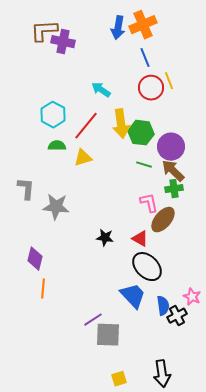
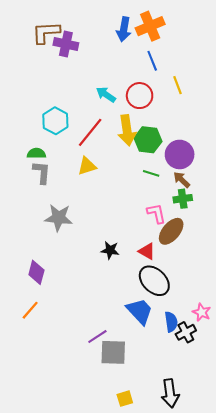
red circle: (151, 88) -> (140, 96), moved
green semicircle: (57, 146) -> (36, 153), moved
brown arrow: (173, 171) -> (182, 180), size x0.7
gray L-shape: (26, 189) -> (42, 172), moved
orange line: (43, 289) -> (30, 310), moved, turned 36

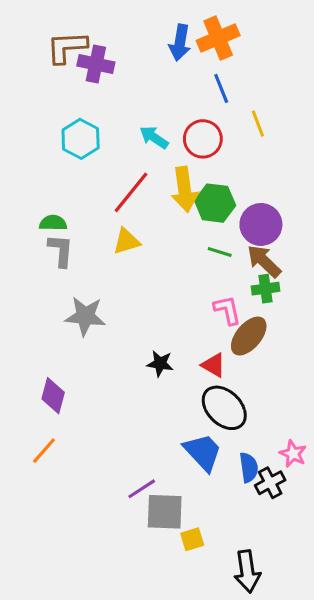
cyan hexagon: (55, 121) -> (81, 139), moved
brown arrow: (182, 180) -> (264, 261), size x1.4
yellow square: (125, 399) -> (192, 539), moved

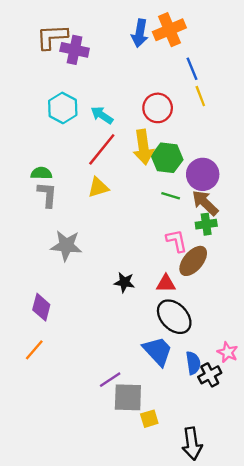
blue line: (221, 88) -> (192, 69), moved
cyan arrow: (154, 137) -> (102, 115), moved
red triangle: (214, 365) -> (166, 283), turned -30

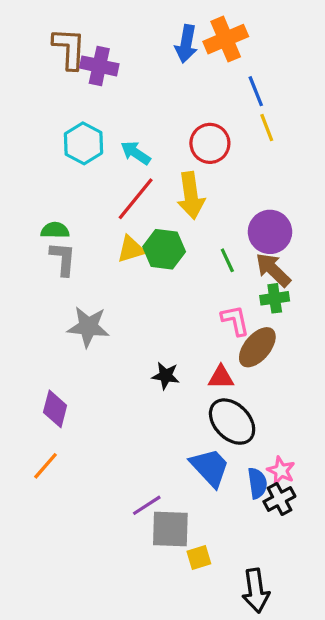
brown L-shape: (52, 37) -> (69, 49), turned 96
green hexagon: (167, 158) -> (164, 249), moved
green line: (171, 196) -> (227, 260), turned 48
pink star: (228, 352) -> (281, 471), moved

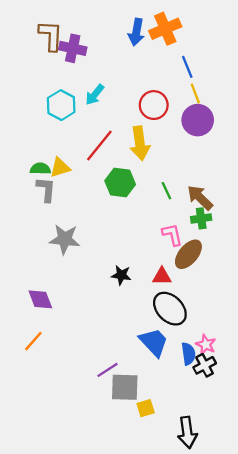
cyan arrow: (136, 153) -> (95, 95), moved, turned -85
purple circle: (270, 232) -> (198, 120), moved
yellow triangle: (131, 249) -> (60, 168), moved
purple diamond: (55, 409) -> (40, 299), turned -36

